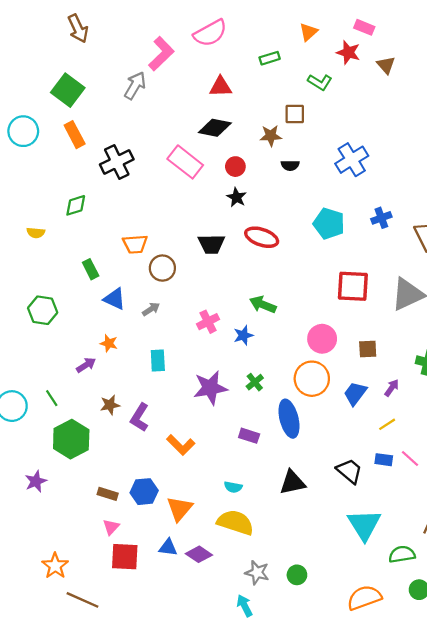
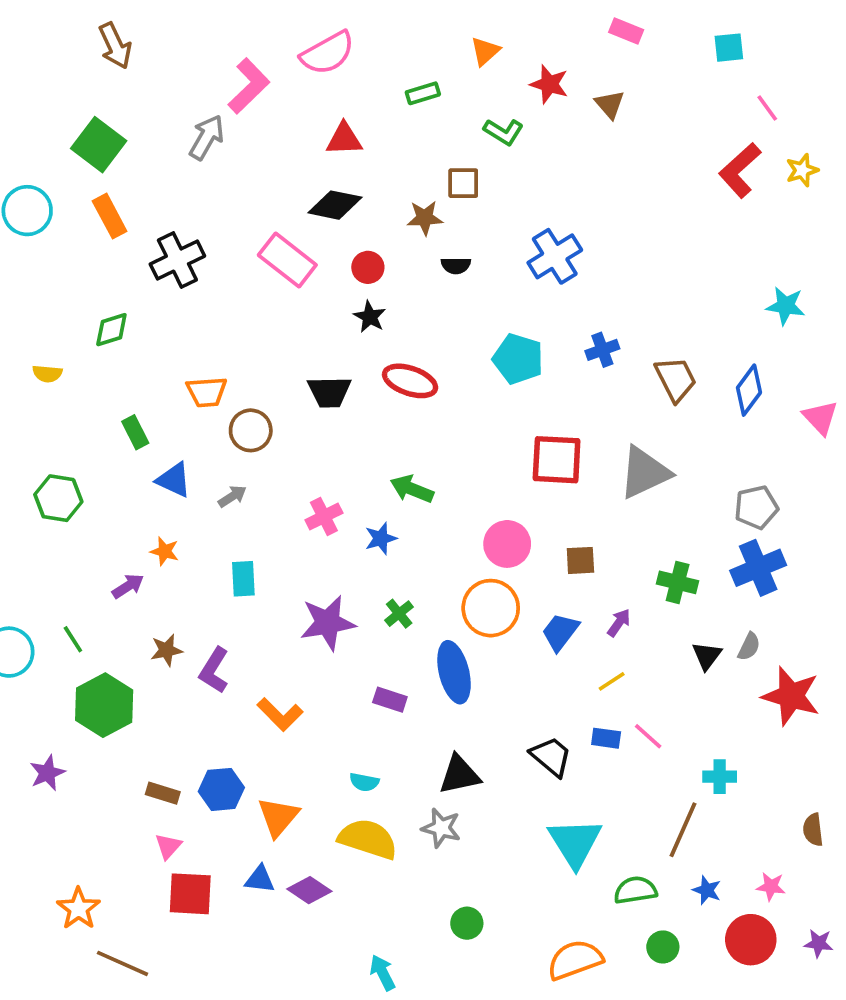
pink rectangle: (364, 27) -> (626, 31), moved
gray star: (257, 573) -> (441, 828), moved

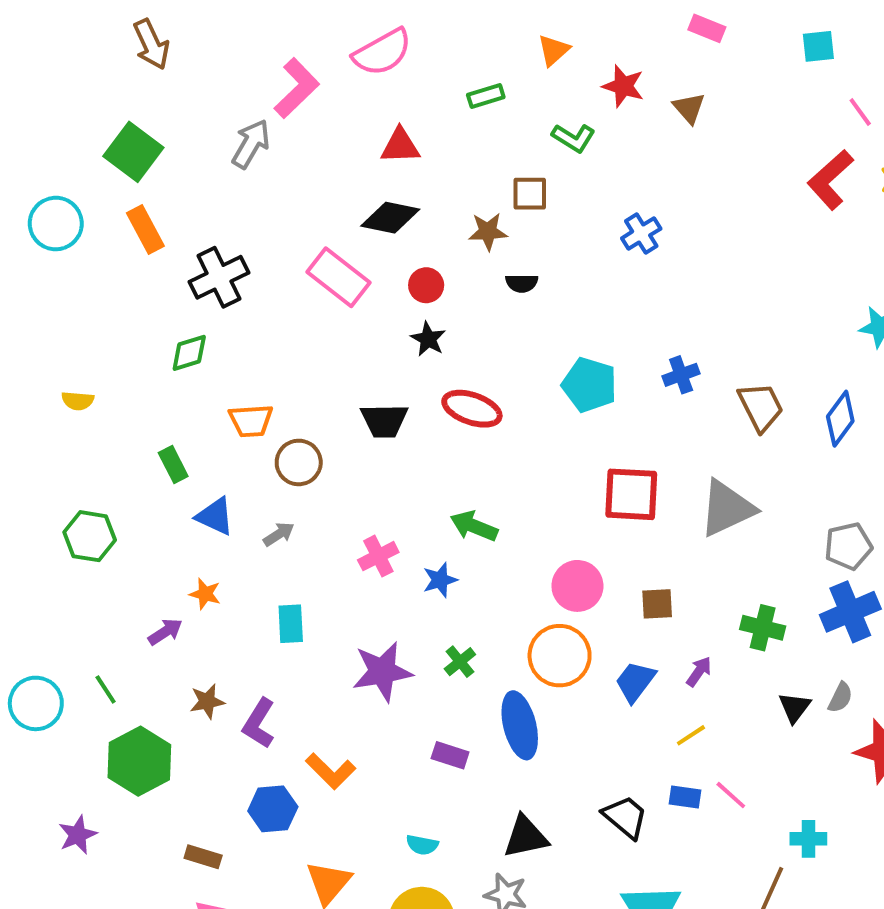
blue cross: (555, 256) -> (641, 233), moved, size x0.7
green diamond: (111, 330) -> (189, 353), moved
blue hexagon: (221, 789) -> (273, 809), moved

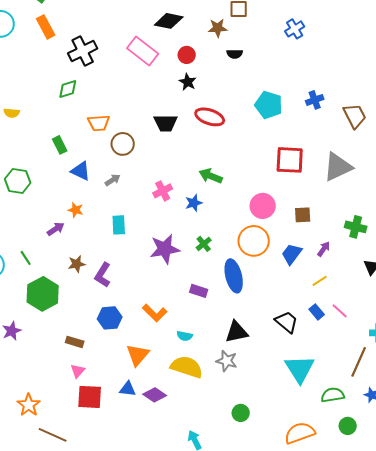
orange L-shape: (331, 771) -> (155, 313), moved
blue rectangle: (685, 797) -> (317, 312), turned 42

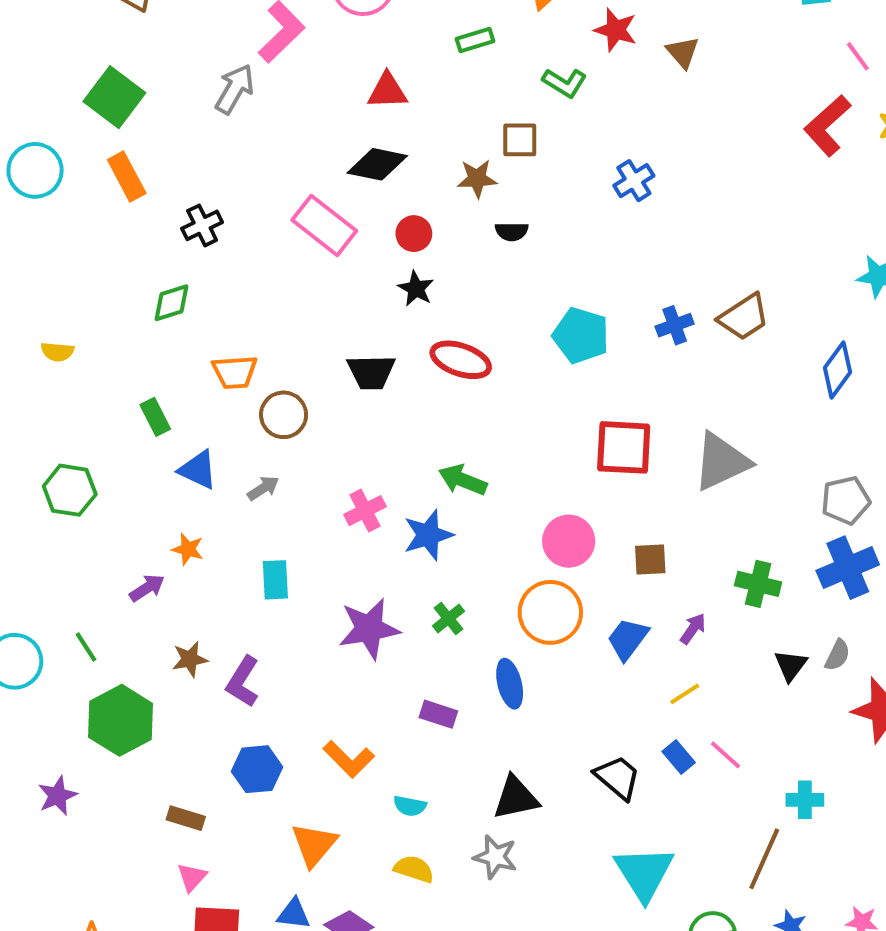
black cross: (83, 51) -> (202, 225), size x0.7
brown trapezoid: (355, 116) -> (744, 317), moved, turned 84
blue star: (194, 203) -> (428, 535), size x1.4
blue ellipse: (234, 276) -> (510, 684), size x0.7
yellow semicircle: (187, 367) -> (414, 869), size x0.6

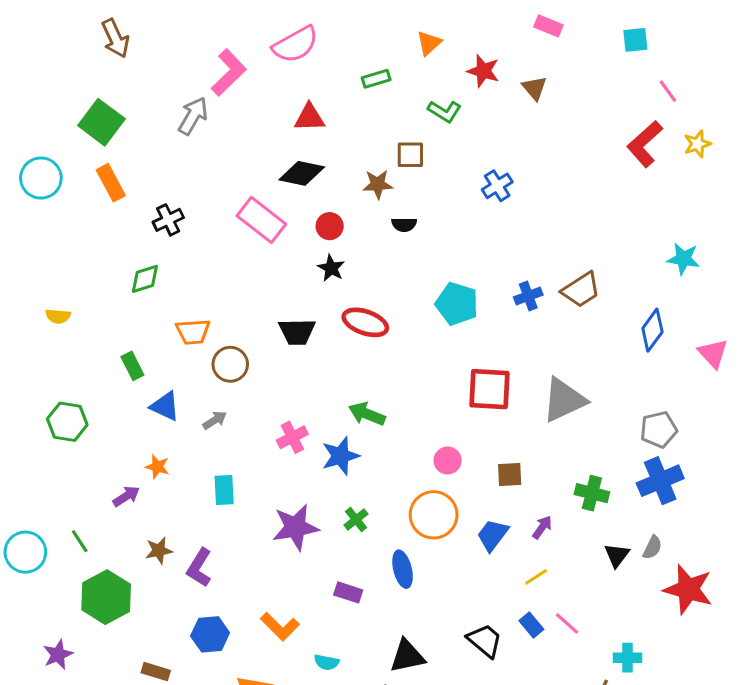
pink circle: (569, 541) -> (448, 461), size x0.7

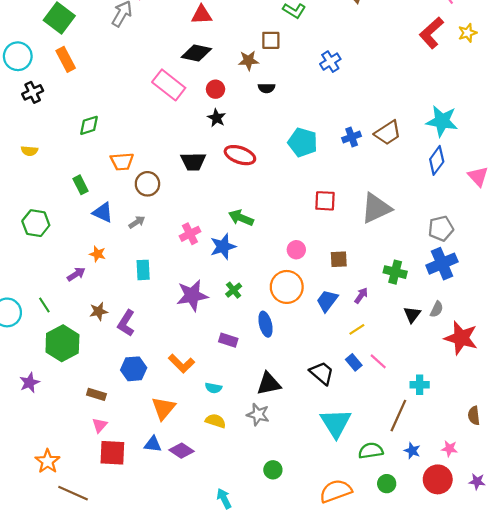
black cross: (168, 220) -> (33, 92), moved
cyan star: (683, 259) -> (442, 121), moved, size x1.4
red square: (489, 389) -> (325, 201), size x0.7

